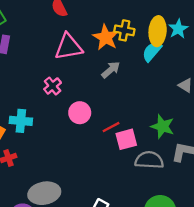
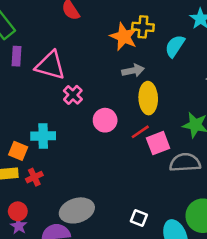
yellow ellipse: (158, 31) -> (148, 98), moved
pink triangle: (68, 47) -> (50, 65), moved, turned 32
gray arrow: (111, 70) -> (133, 71), turned 36

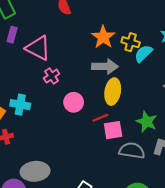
yellow cross: (143, 27) -> (131, 42), moved
gray arrow: (133, 71) -> (105, 66), size x1.4

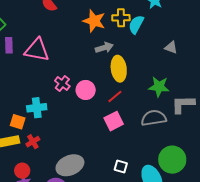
gray arrow: (105, 66) -> (104, 48), size x0.7
pink cross: (52, 76) -> (62, 83), moved
pink square: (113, 130) -> (114, 121), moved

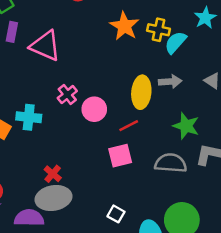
gray arrow: (104, 48) -> (170, 82), moved
red cross: (33, 142) -> (53, 174), moved, turned -32

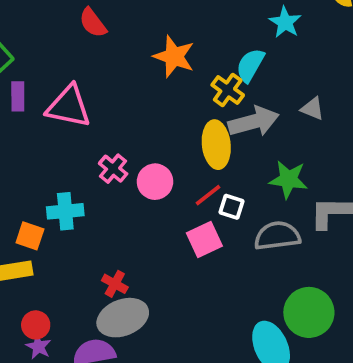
yellow cross: (159, 30) -> (228, 90), moved, turned 35
gray arrow: (170, 82) -> (254, 122), size x1.5
white square: (116, 214) -> (231, 207), moved

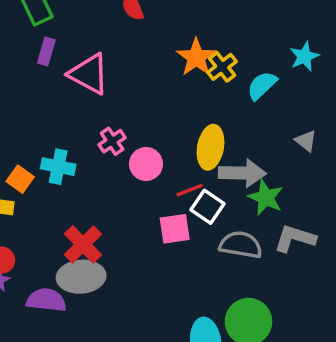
yellow cross: (228, 90) -> (222, 67), moved
gray arrow: (254, 122) -> (242, 173), moved
white square: (231, 207) -> (208, 207), size x1.4
red cross: (115, 284) -> (83, 244), size x1.6

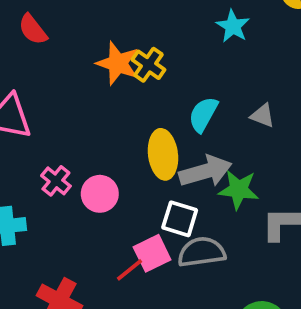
cyan semicircle: (262, 85) -> (203, 114), moved
red line: (190, 190) -> (130, 270), moved
gray semicircle: (241, 245) -> (202, 252), moved

